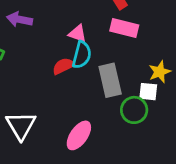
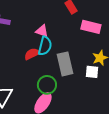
pink rectangle: (124, 28) -> (91, 27), moved
green circle: (134, 110) -> (47, 85), moved

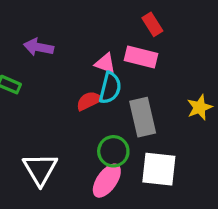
pink rectangle: (91, 27) -> (141, 57), moved
white square: (92, 72) -> (159, 169), moved, size x1.6

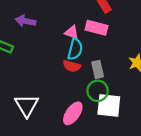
red semicircle: (89, 101) -> (72, 66), moved, turned -138
gray rectangle: (143, 117) -> (98, 69), size x0.7
green circle: (113, 151) -> (98, 91), moved

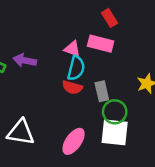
purple arrow: (26, 21) -> (25, 60), moved
green circle: (98, 91) -> (115, 112), moved
white triangle: (27, 105) -> (21, 132), turned -50

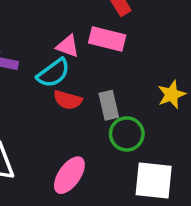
cyan semicircle: (76, 68) -> (53, 73), moved, turned 40
white square: (115, 132) -> (154, 181), moved

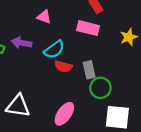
pink triangle: (68, 46) -> (44, 17), moved
yellow star: (172, 95) -> (129, 37), moved

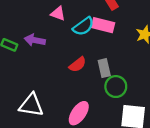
cyan semicircle: (54, 50) -> (83, 26), moved
red semicircle: (63, 66) -> (78, 65), turned -54

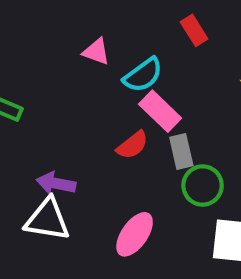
pink rectangle: (103, 25) -> (160, 111), moved, turned 30
purple arrow: (35, 40) -> (56, 183), moved

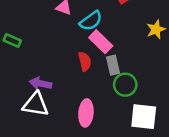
red semicircle: (132, 145) -> (85, 61), turned -66
pink ellipse: (135, 234) -> (86, 113), turned -30

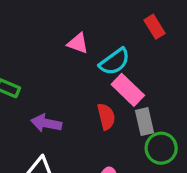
purple arrow: (41, 83) -> (46, 123), moved

